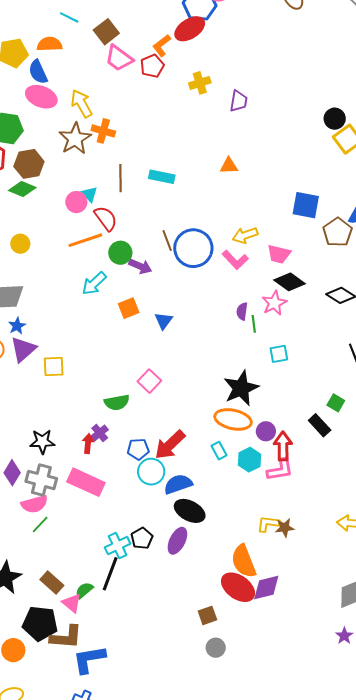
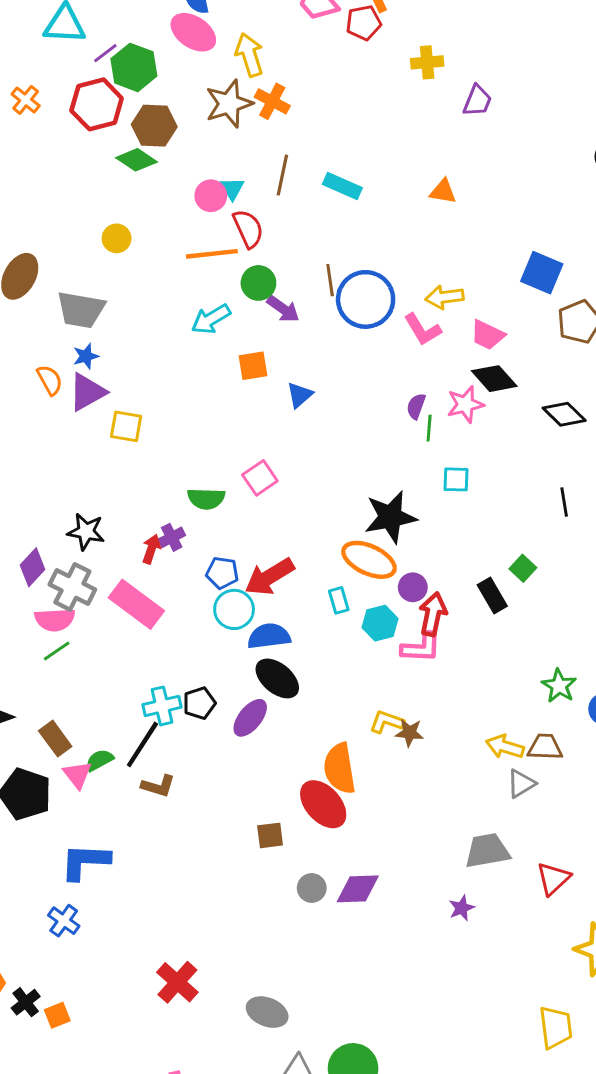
purple diamond: (266, 588) -> (358, 889), moved
brown L-shape: (66, 637) -> (158, 786), moved, size x0.7
gray circle: (216, 648) -> (312, 888), moved

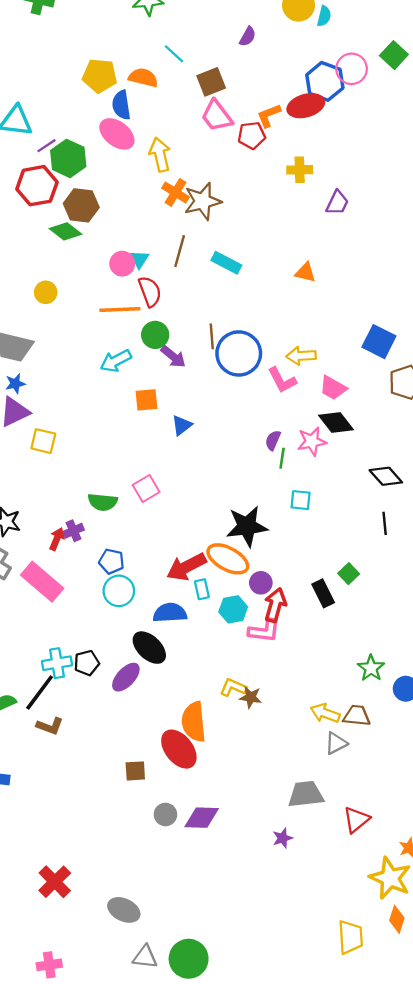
brown star: (229, 104) -> (203, 201), moved
black diamond: (564, 414) -> (386, 476), moved
red arrow: (269, 577) -> (186, 567), moved
blue semicircle: (269, 636) -> (170, 613), moved

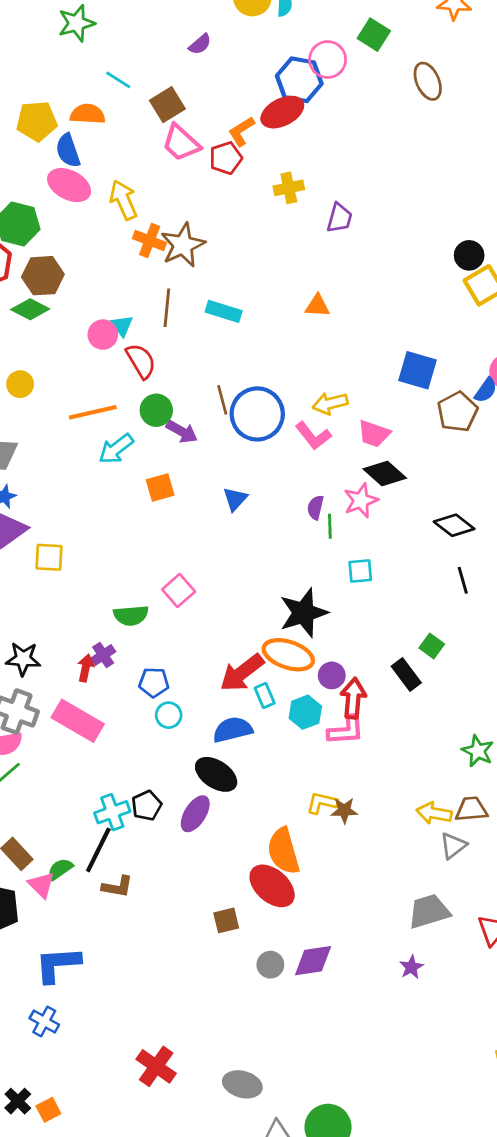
purple semicircle: (248, 37) -> (200, 44), turned 30
orange line: (120, 309) -> (93, 412), moved
blue triangle: (182, 425) -> (235, 499), moved
cyan circle: (119, 591) -> (169, 715), size x0.7

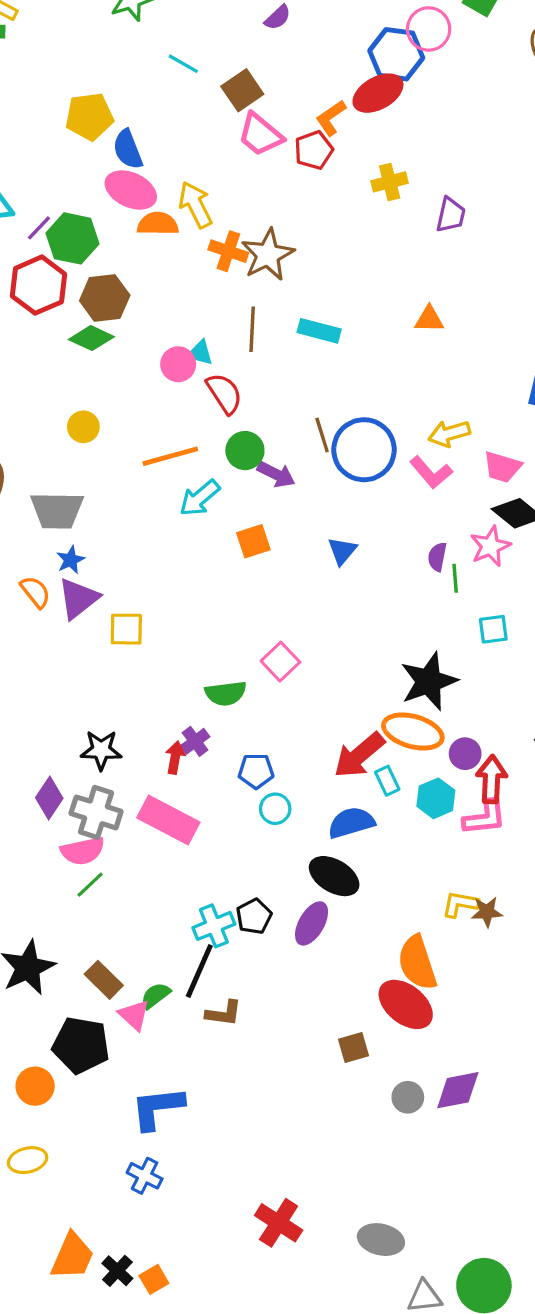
orange semicircle: (88, 114) -> (158, 224), moved
cyan triangle: (122, 326) -> (200, 353), turned -35

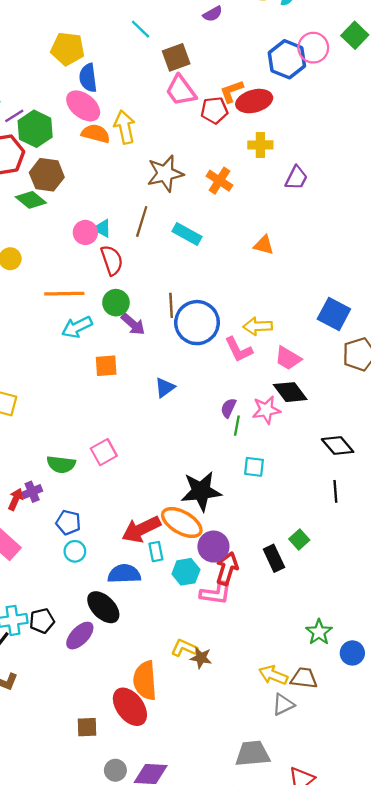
red ellipse: (378, 93) -> (254, 101), moved
orange cross: (228, 251) -> (219, 181), moved
purple circle: (465, 754) -> (213, 547), size x1.4

